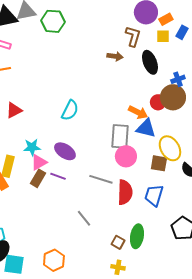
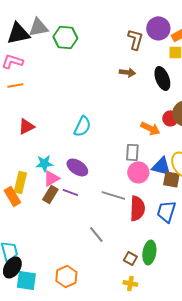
brown L-shape: (133, 36) -> (135, 39), moved
blue triangle: (146, 128) -> (161, 166), moved
gray rectangle: (120, 136) -> (132, 152), size x0.7

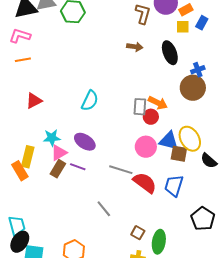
red circle: (170, 118) -> (151, 117), moved
gray rectangle: (132, 152) -> (140, 107), moved
red semicircle: (137, 208) -> (145, 183), turned -55
green ellipse: (149, 252) -> (159, 242), moved

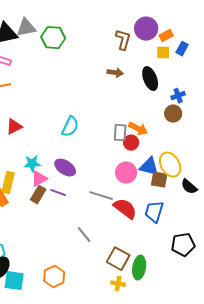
brown circle: (193, 88) -> (173, 114), size x0.7
black pentagon: (203, 219) -> (183, 245), turned 30
brown square: (138, 233) -> (118, 259), size x1.6

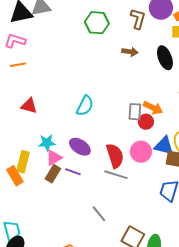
green hexagon: (53, 38) -> (97, 23), moved
red triangle: (14, 127) -> (29, 106), turned 42
red semicircle: (125, 209) -> (115, 156), moved, turned 35

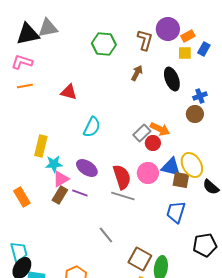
brown arrow: (130, 52) -> (137, 73), turned -70
red triangle: (29, 106) -> (69, 92), moved
gray rectangle: (135, 112) -> (142, 133), turned 42
yellow rectangle: (23, 162) -> (41, 146), moved

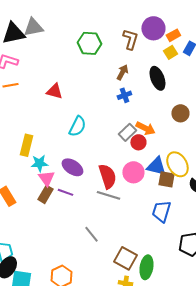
yellow square: (185, 53) -> (170, 52), turned -32
blue cross: (200, 96) -> (124, 95), moved
pink triangle: (61, 179) -> (46, 178), turned -36

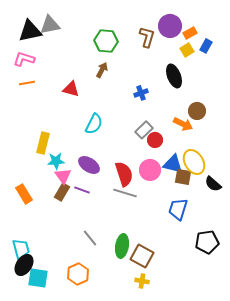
brown arrow: (122, 72) -> (102, 70), moved
orange arrow: (145, 128) -> (183, 124), moved
gray line: (91, 234) -> (90, 238), moved
green ellipse: (146, 267) -> (122, 246), moved

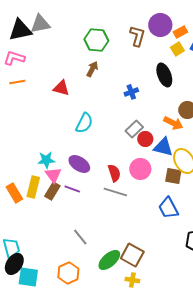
yellow rectangle: (43, 143) -> (33, 187), moved
blue triangle: (173, 164) -> (163, 147), moved
red semicircle: (124, 174) -> (114, 173), size x0.7
blue trapezoid: (178, 209) -> (168, 208), turned -45
green ellipse: (122, 246) -> (109, 260), moved, turned 40

